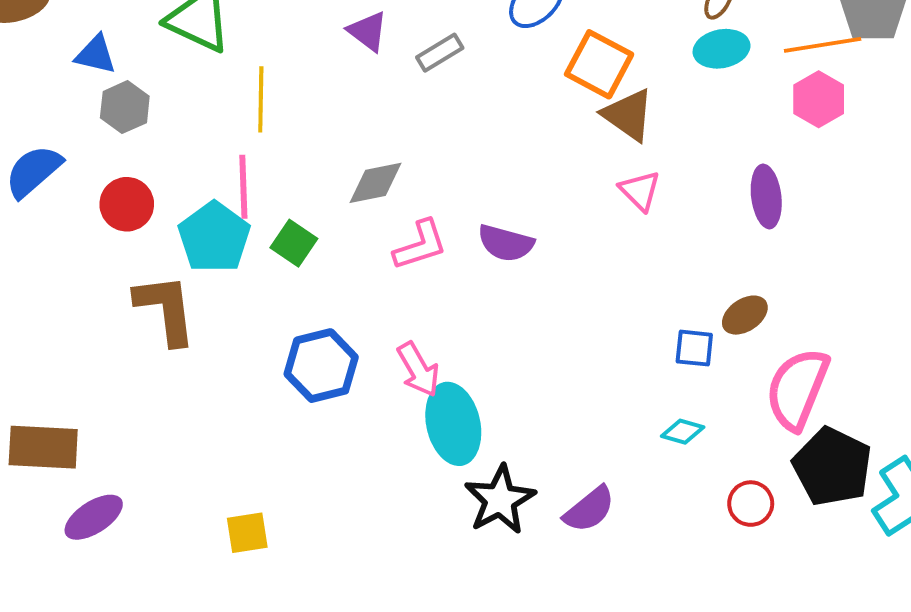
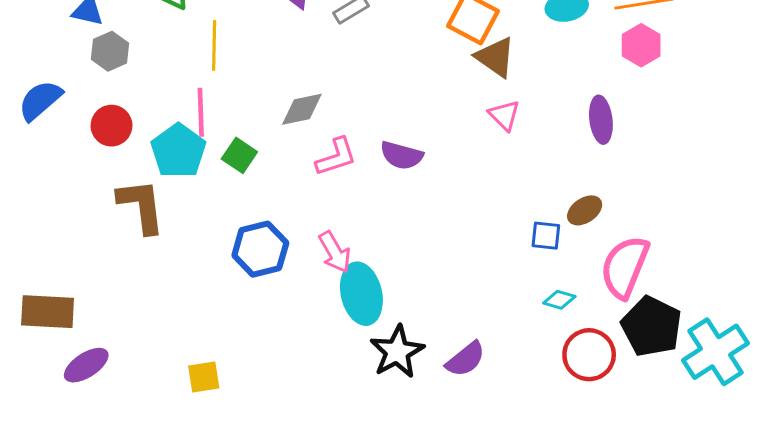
cyan diamond: (683, 432) -> (559, 300), moved
red circle: (751, 504) -> (589, 355), size x1.5

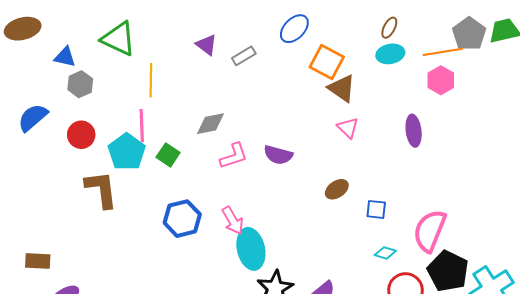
brown ellipse: (585, 210) -> (337, 189), moved
brown rectangle: (48, 312) -> (38, 261), size x0.7

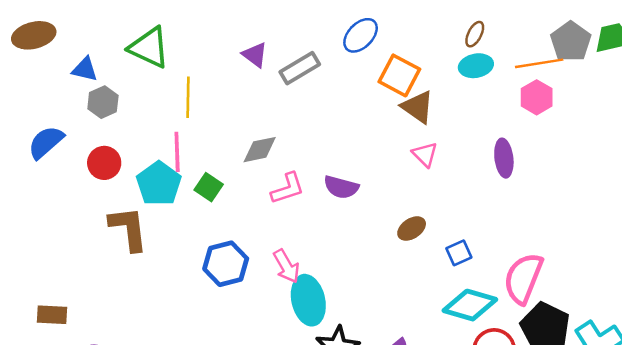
gray rectangle: (244, 56) -> (300, 68), size x1.4
blue square: (376, 209) -> (459, 253), turned -30
cyan diamond: (385, 253) -> (470, 305), size x2.0

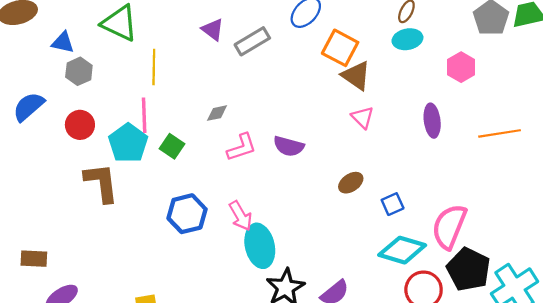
orange line: (539, 63) -> (500, 133), moved
gray diamond: (260, 150) -> (217, 113), size x0.7

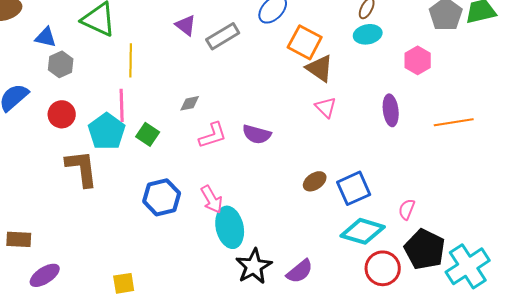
brown ellipse: (351, 183) -> (315, 181), moved
blue square: (393, 204) -> (354, 188), size x1.6
pink semicircle: (449, 227) -> (407, 209), size x0.5

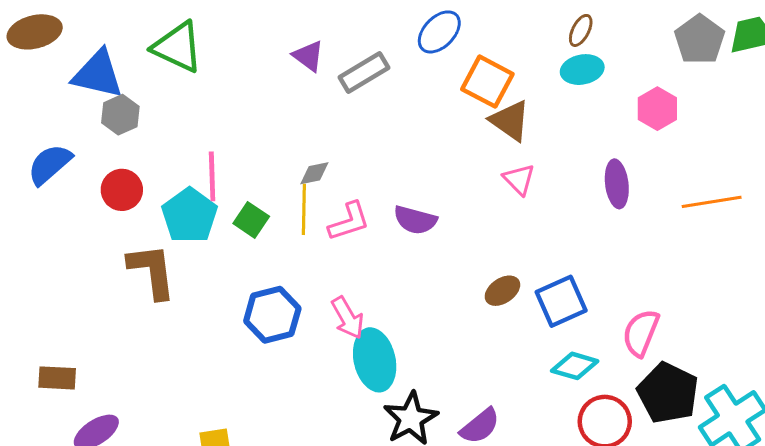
blue triangle: (46, 37) -> (98, 74), size x1.6
yellow line: (131, 60) -> (304, 209), moved
pink semicircle: (407, 209) -> (641, 333), size x1.5
cyan diamond: (363, 231) -> (575, 366), size x0.7

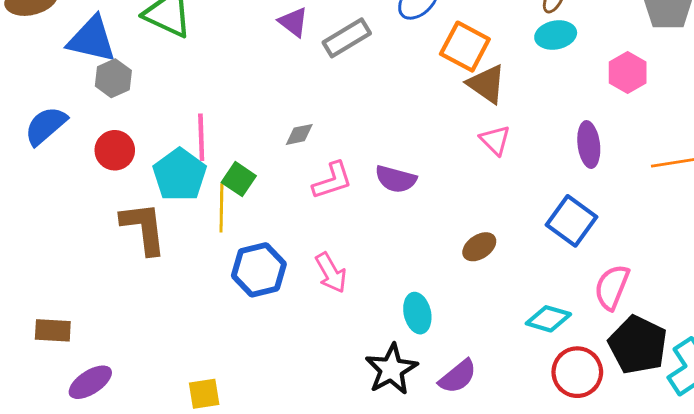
yellow line: (304, 209) -> (221, 208), moved
blue square: (561, 301) -> (572, 221), moved, turned -30
cyan ellipse: (375, 360) -> (417, 313), moved, size x0.7

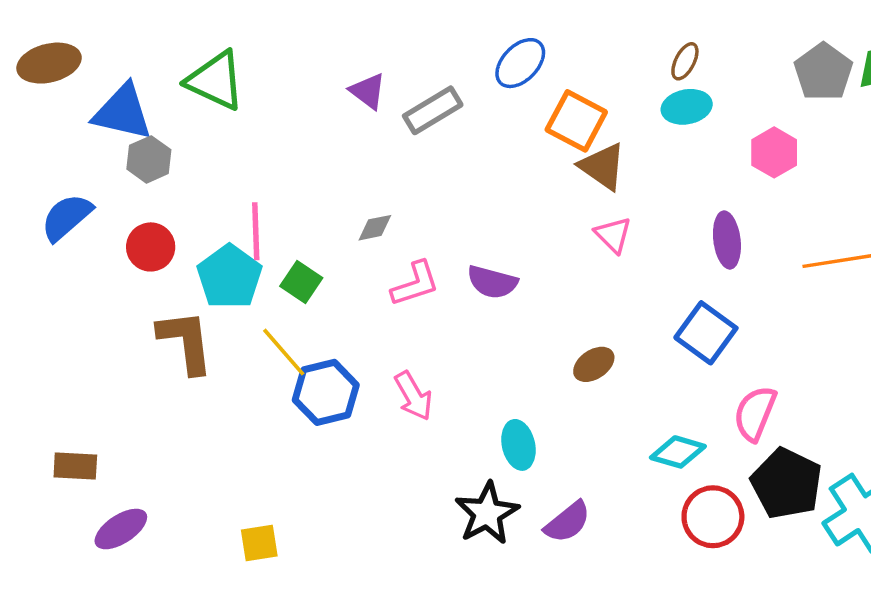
yellow line: (221, 208) -> (284, 352), moved, turned -42

